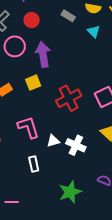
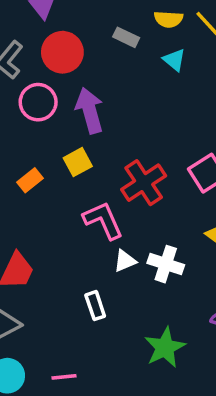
red circle: (32, 20) -> (62, 52), size x1.5
pink L-shape: (28, 127) -> (103, 220), moved

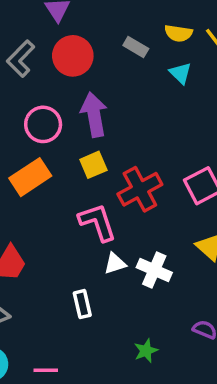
pink circle: (38, 102) -> (43, 124), moved
yellow square: (78, 162) -> (93, 165), moved
orange rectangle: (30, 180) -> (30, 177), size x1.6
green star: (165, 347) -> (146, 351), size x0.6

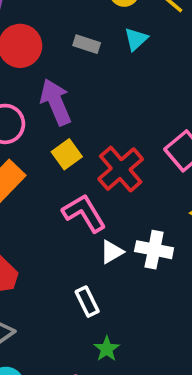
gray rectangle: (136, 47) -> (87, 44), moved
cyan triangle: (180, 73) -> (136, 39), turned 45
green star: (146, 351) -> (107, 349), moved

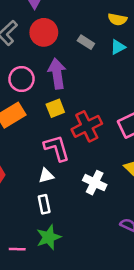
white triangle: (112, 252) -> (46, 176), moved
green star: (107, 349) -> (49, 237), size x1.5

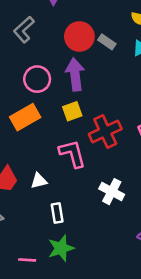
red circle: (44, 32) -> (79, 37), moved
white triangle: (46, 176) -> (39, 181), moved

